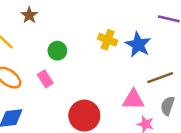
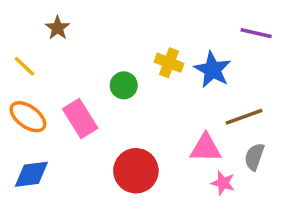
green circle: (57, 51) -> (124, 85), moved
pink rectangle: (45, 79) -> (80, 118), size x1.5

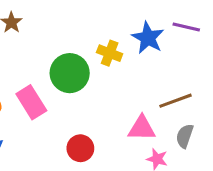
blue star: (213, 70) -> (148, 38), moved
green circle: (124, 85) -> (70, 73), size x1.6
red circle: (136, 171) -> (80, 148), size x0.7

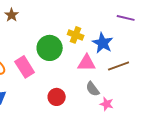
blue star: (148, 38) -> (103, 43), moved
pink triangle: (142, 128) -> (87, 63), moved
gray semicircle: (185, 136) -> (93, 89), moved, turned -56

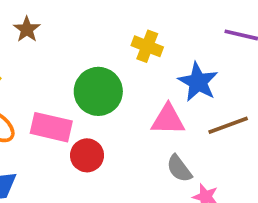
yellow cross: (76, 35) -> (147, 46), moved
pink rectangle: (25, 67) -> (51, 127), turned -45
red circle: (57, 97) -> (87, 155), moved

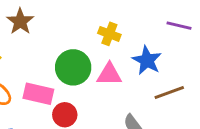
brown star: (27, 29) -> (20, 21), size x1.4
pink triangle: (168, 120) -> (109, 74), moved

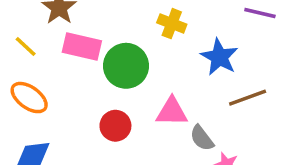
pink triangle: (109, 74) -> (172, 112), moved
pink rectangle: (38, 94) -> (82, 46), moved

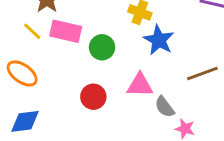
yellow line: (26, 46) -> (32, 31), moved
blue star: (219, 57) -> (159, 40), moved
green circle: (126, 66) -> (102, 47), size x0.7

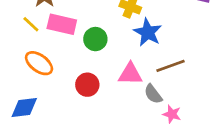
orange ellipse: (22, 73) -> (39, 63), moved
brown line: (202, 73) -> (171, 66), moved

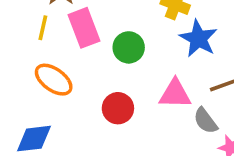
yellow line: (31, 24) -> (43, 28), turned 60
pink rectangle: (62, 24) -> (84, 28), turned 56

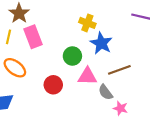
green circle: (129, 47) -> (72, 56), moved

